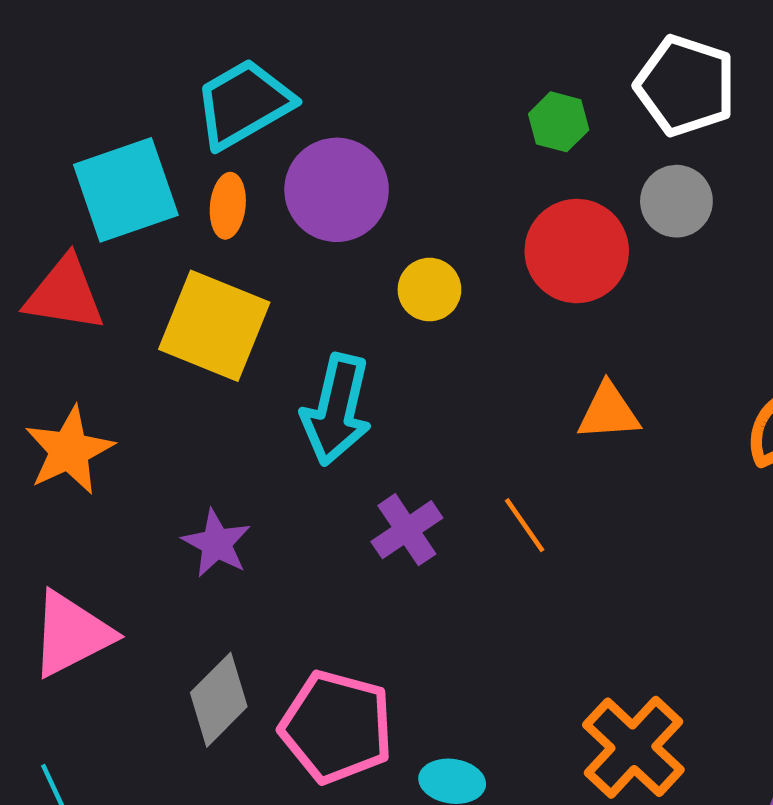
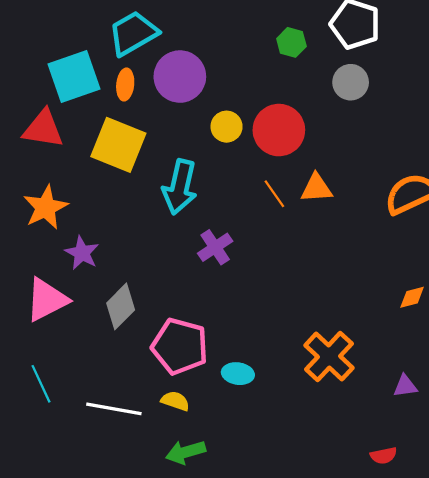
red circle: (577, 251) -> (279, 130), moved
orange line: (525, 525) -> (274, 194), moved
purple star: (216, 543) -> (82, 253), moved
gray diamond: (219, 700) -> (121, 306), moved

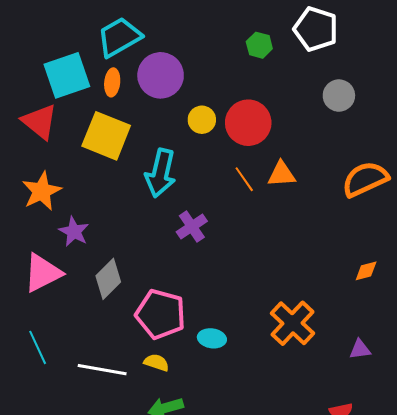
gray circle: (351, 82) -> (339, 96), moved
red triangle: (43, 129) -> (40, 122), turned 30

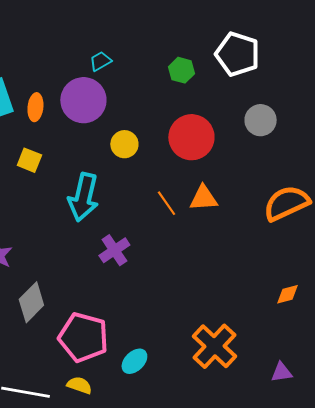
cyan trapezoid: (119, 37) -> (100, 61), moved, size x0.5
red circle: (248, 123) -> (191, 137), moved
yellow square: (106, 136) -> (29, 160), size x0.5
cyan ellipse: (212, 338) -> (134, 361), turned -52

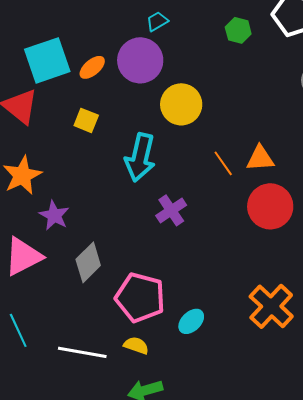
orange ellipse: (35, 107) -> (92, 67), turned 44
red circle: (191, 137) -> (270, 206), moved
yellow circle: (124, 144) -> (181, 104), size x1.5

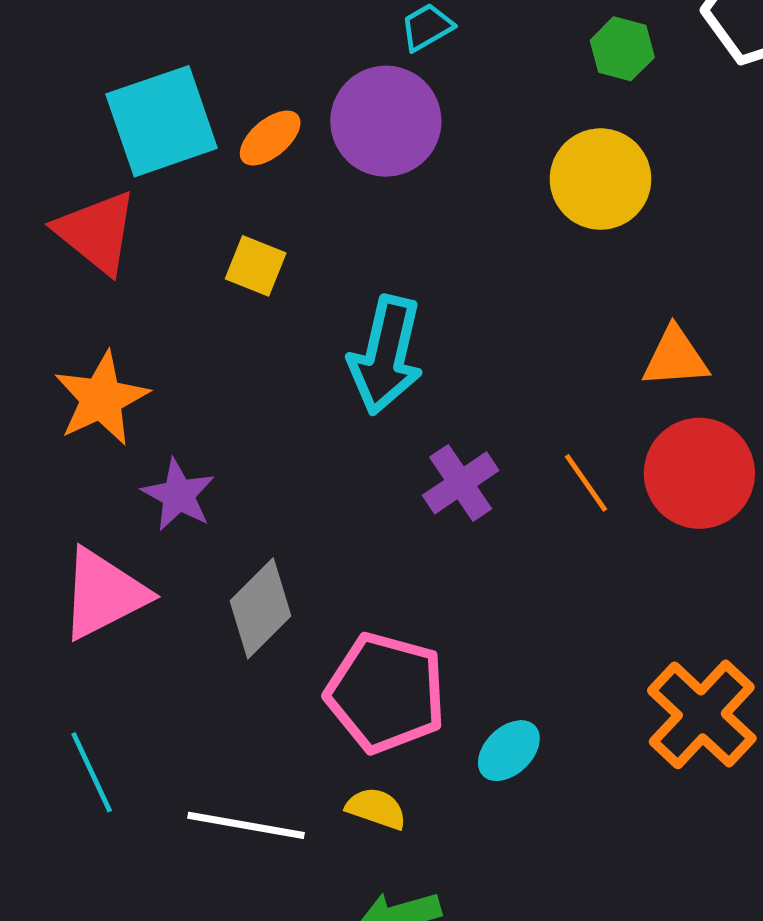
yellow circle: (181, 104) -> (601, 179), moved
orange line: (223, 163) -> (586, 483), moved

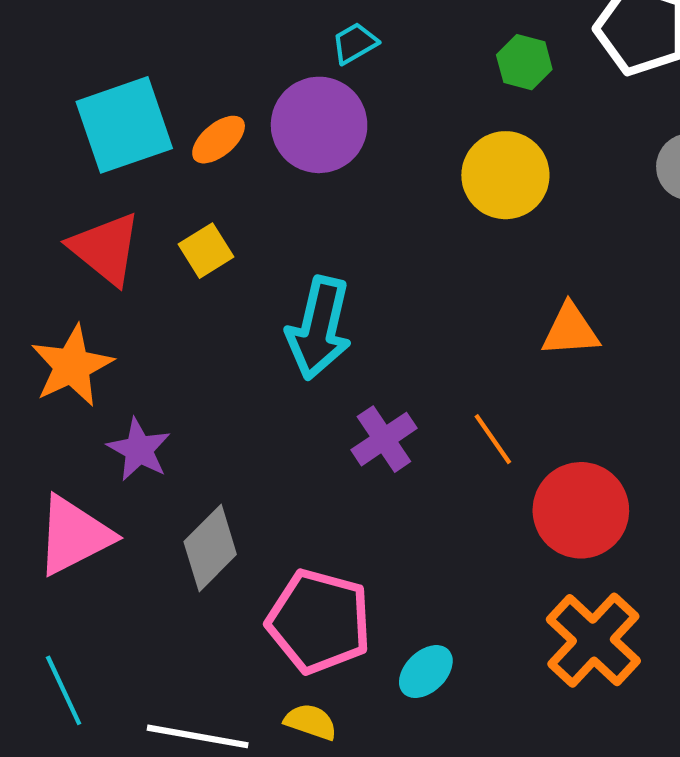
red triangle: (96, 232) -> (105, 248), moved
yellow square: (256, 266) -> (206, 251), turned 36
red circle: (699, 473) -> (581, 510), moved

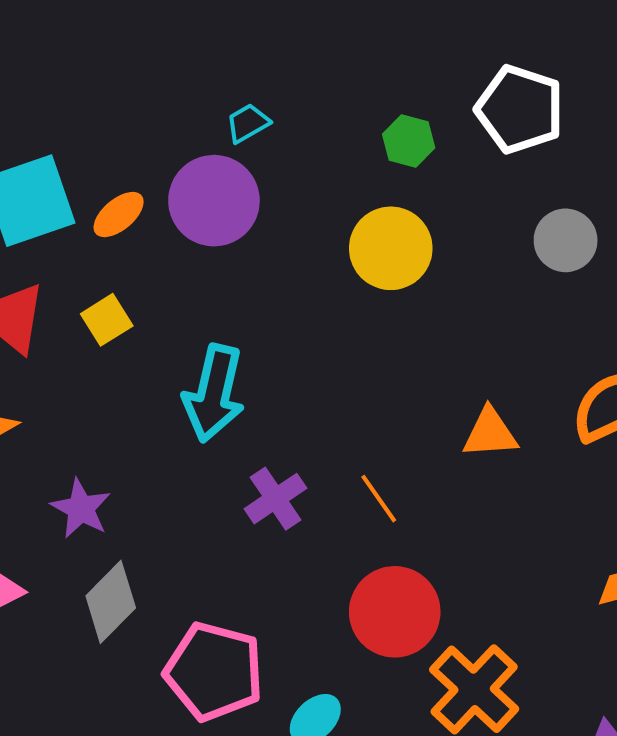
orange triangle: (570, 330) -> (490, 433), moved
purple star: (139, 450) -> (81, 509), moved
red circle: (581, 510) -> (395, 612), moved

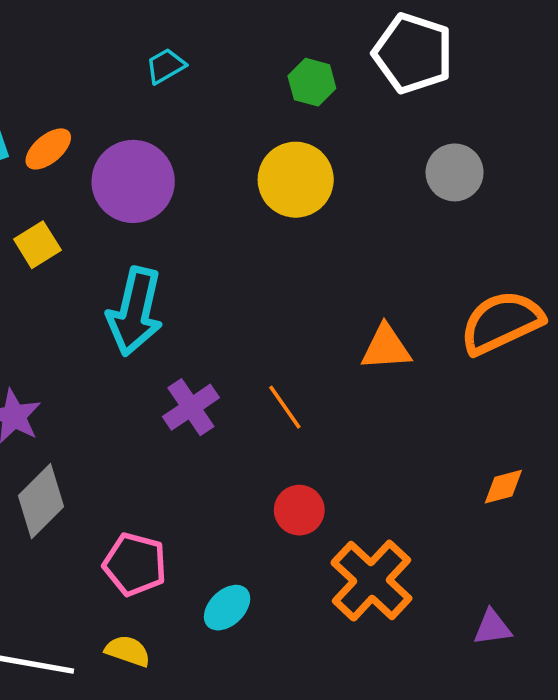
purple circle: (214, 201) -> (133, 181), moved
red circle: (395, 612) -> (299, 510), size x0.6
pink pentagon: (214, 671) -> (135, 564), size x0.7

